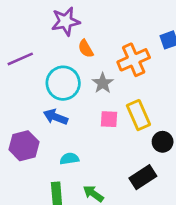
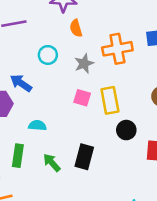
cyan circle: (63, 83) -> (48, 55), size x0.6
blue arrow: (55, 117) -> (21, 83), moved
black rectangle: (143, 177) -> (84, 157), moved, turned -55

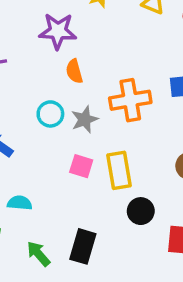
cyan circle: (48, 55) -> (50, 114), moved

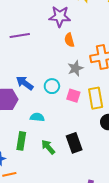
cyan circle: (50, 114) -> (52, 86), moved
black rectangle: (83, 246) -> (74, 143), turned -36

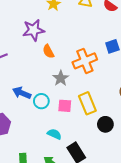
blue arrow: (25, 83) -> (22, 93), moved
cyan semicircle: (37, 117) -> (54, 134), moved, turned 32

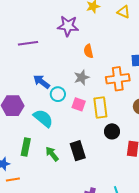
orange semicircle: (48, 51) -> (88, 51), moved
orange cross: (85, 61) -> (118, 79), moved
cyan semicircle: (54, 134) -> (43, 118), moved, size x1.5

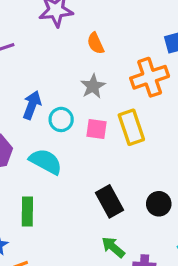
blue arrow: (42, 82) -> (32, 105), turned 84
black circle: (112, 131) -> (159, 204), moved
green arrow: (52, 154) -> (113, 247), moved

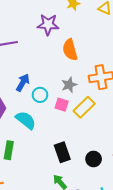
orange semicircle: (96, 43) -> (70, 50), size x1.5
gray star: (93, 86) -> (69, 85), moved
yellow rectangle: (131, 127) -> (84, 107), turned 55

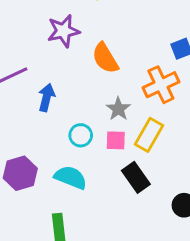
blue arrow: (23, 83) -> (46, 97), moved
black rectangle: (62, 152) -> (136, 177), moved

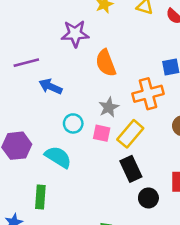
blue arrow: (46, 97) -> (51, 87), turned -90
black rectangle: (136, 177) -> (131, 169), moved

